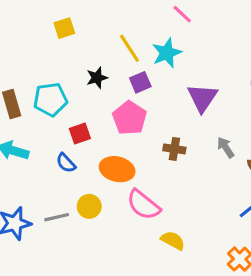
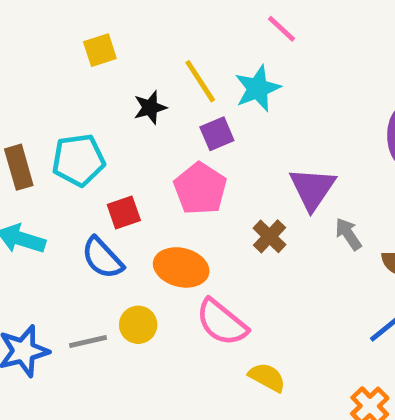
black star: (97, 78) -> (150, 107), moved
purple triangle: (202, 98) -> (312, 189), moved
brown cross: (174, 149) -> (269, 236), turned 35
blue semicircle: (66, 163) -> (102, 258), size x1.4

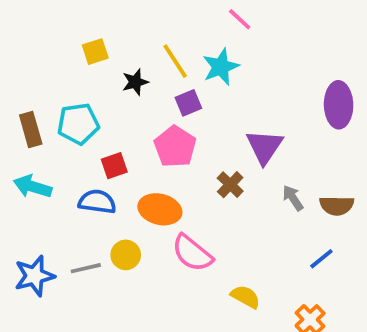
yellow square: (100, 50) -> (95, 52), moved
gray arrow: (348, 234) -> (293, 198), moved
blue semicircle: (102, 258) -> (97, 202), turned 141
yellow semicircle: (267, 377) -> (245, 297), moved

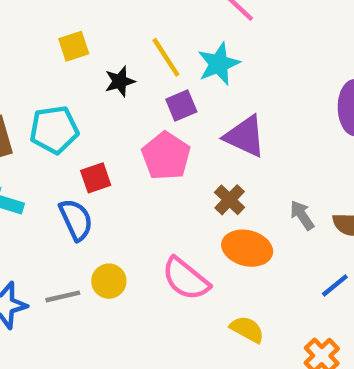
purple triangle: (264, 147) -> (245, 136), moved, turned -39
blue semicircle: (97, 202) -> (76, 220), turned 57
orange ellipse: (160, 209) -> (247, 248), moved

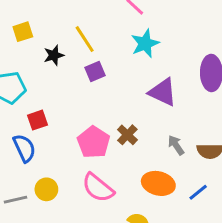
cyan star: (219, 64) -> (145, 44), moved
purple triangle: (245, 136) -> (163, 92), moved
pink pentagon: (166, 156) -> (94, 142), moved
orange ellipse: (247, 248) -> (158, 183), moved

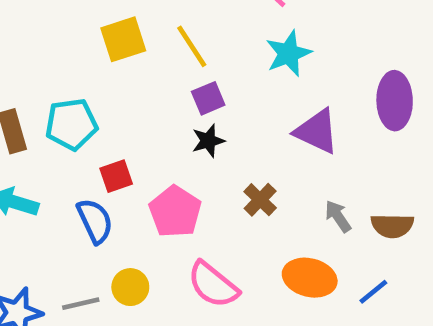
yellow square: (23, 32) -> (123, 39), moved, size x1.4
black star: (54, 55) -> (208, 141), moved
pink pentagon: (94, 142) -> (175, 212), moved

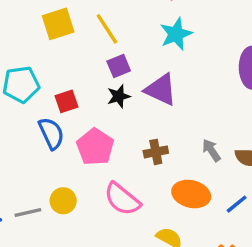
purple triangle: (317, 131) -> (161, 90), moved
red square: (116, 176) -> (67, 101), moved
brown cross: (260, 200) -> (156, 152), moved, turned 35
blue semicircle: (95, 221) -> (51, 133), moved

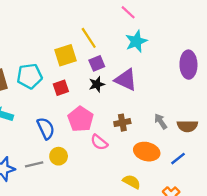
yellow square: (58, 24) -> (65, 55), moved
blue semicircle: (51, 133) -> (46, 128), moved
pink semicircle: (122, 199) -> (99, 142), moved, size x0.7

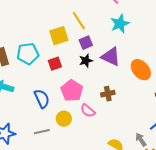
gray arrow: (161, 121) -> (141, 140), moved
orange ellipse: (147, 152) -> (141, 70), moved, turned 35
yellow circle: (59, 156) -> (64, 119), moved
gray line: (34, 164) -> (42, 132), moved

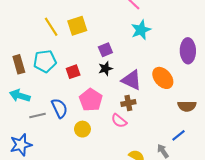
yellow line: (79, 21) -> (51, 27), moved
yellow square: (59, 36) -> (77, 26), moved
purple triangle: (111, 57) -> (132, 80), moved
pink semicircle: (88, 111) -> (119, 121), moved
gray line: (42, 132) -> (38, 116), moved

